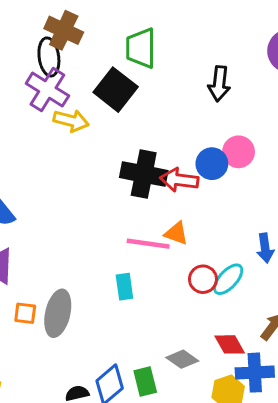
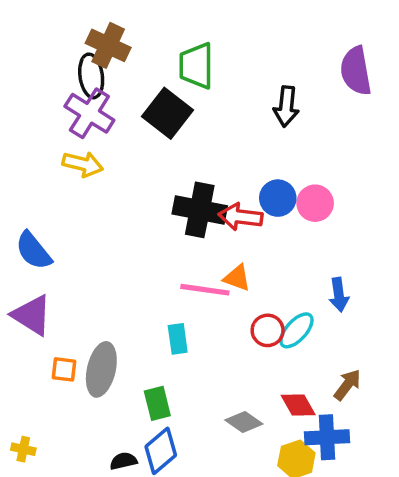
yellow arrow: (71, 121) -> (83, 164), moved
pink circle: (239, 152) -> (315, 203), moved
green rectangle: (145, 381) -> (157, 403), moved

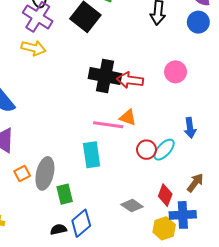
blue circle: (278, 198) -> (198, 22), moved
cyan rectangle: (178, 339) -> (92, 155), size x1.4
orange square: (64, 369) -> (22, 173), turned -35
green rectangle: (157, 403) -> (65, 194), moved
red diamond: (298, 405) -> (165, 195), turned 50

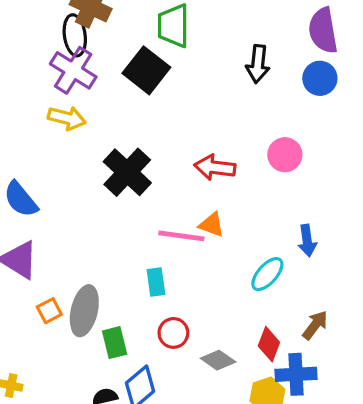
black cross: (105, 76) -> (127, 172), moved, turned 32
red circle: (146, 150) -> (173, 333), moved
cyan rectangle: (92, 155) -> (156, 282), size x0.7

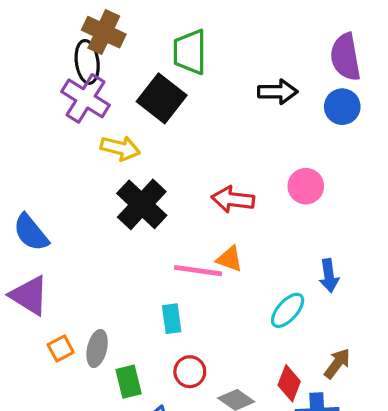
black arrow: (258, 64) -> (278, 92), turned -96
yellow arrow: (67, 118) -> (120, 148), moved
gray ellipse: (84, 311) -> (97, 348), size x0.7

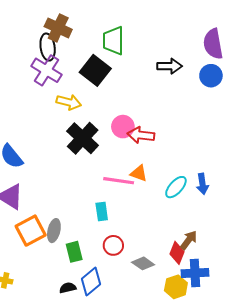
pink circle: (306, 186) -> (123, 127), moved
cyan ellipse: (288, 310) -> (176, 187), moved
orange square: (61, 348) -> (31, 231), size x1.8
brown arrow: (337, 363) -> (189, 240), moved

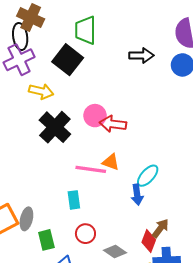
purple cross: (47, 70) -> (19, 60), turned 32
blue arrow: (202, 184) -> (137, 195), moved

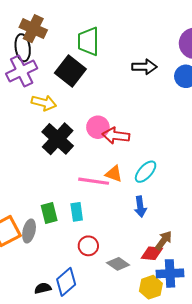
cyan ellipse: (148, 176) -> (146, 172), moved
green rectangle: (46, 240) -> (49, 213), moved
red diamond: (149, 241) -> (152, 253), turned 75

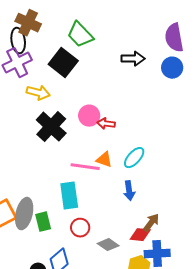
green trapezoid: (88, 41) -> (80, 35), turned -44
red arrow: (116, 136) -> (106, 124), size x0.7
cyan rectangle: (77, 212) -> (69, 196), size x1.5
green rectangle: (49, 213) -> (43, 222), moved
gray ellipse: (29, 231) -> (24, 214), size x1.4

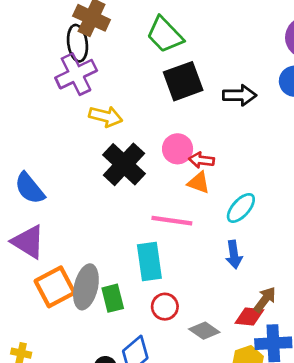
black arrow: (133, 59) -> (240, 95), moved
black square: (63, 63) -> (183, 81), moved, turned 32
orange triangle: (104, 160) -> (199, 183), moved

